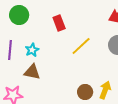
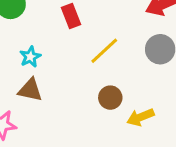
yellow arrow: (105, 90) -> (141, 117), turned -132
brown circle: (85, 92) -> (110, 98), moved

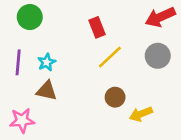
red rectangle: (71, 16) -> (97, 27), moved

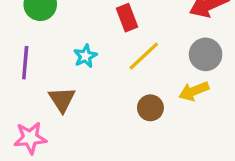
cyan star: (47, 62) -> (85, 56), moved
brown triangle: (47, 91) -> (62, 99), turned 45
yellow arrow: (141, 114) -> (194, 91), moved

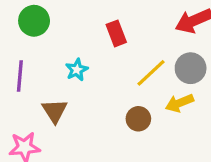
yellow line: (144, 56) -> (151, 73), moved

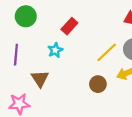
red rectangle: (116, 33) -> (69, 26), moved, turned 63

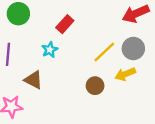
brown triangle: (40, 79) -> (33, 80), turned -30

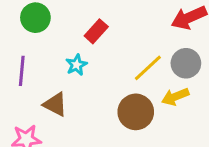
brown circle: (95, 86) -> (136, 112), size x1.5

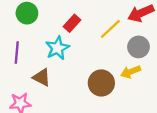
cyan star: (76, 65) -> (57, 48), size x1.5
yellow line: (148, 68) -> (110, 29), moved

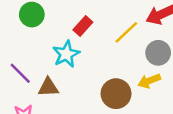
purple line: (17, 53) -> (20, 73), moved, turned -50
brown triangle: (42, 77) -> (48, 87), turned -30

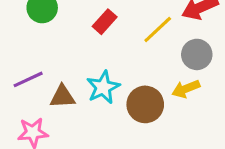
cyan star: (66, 54) -> (103, 87), moved
purple line: (20, 73) -> (28, 79), turned -70

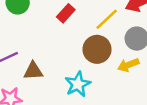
cyan star: (103, 87) -> (78, 84), moved
brown circle: (145, 104) -> (97, 49), moved

